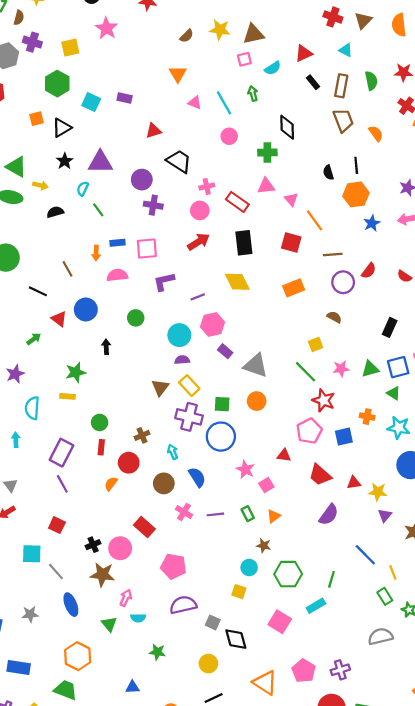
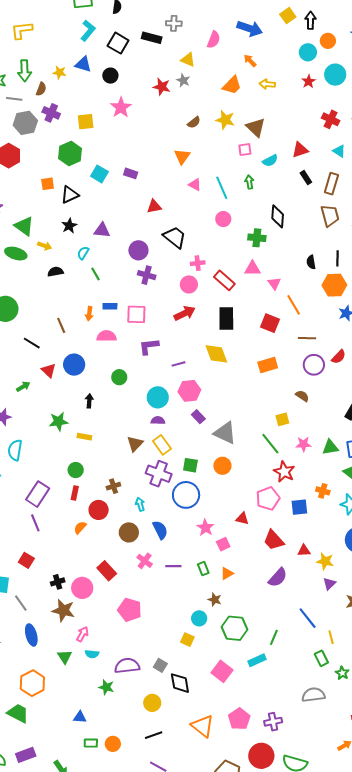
brown triangle: (253, 34) -> (256, 127), turned 50
purple triangle: (100, 162) -> (102, 230), size x0.7
yellow rectangle: (68, 396) -> (84, 437), moved
purple semicircle: (183, 605) -> (127, 666), moved

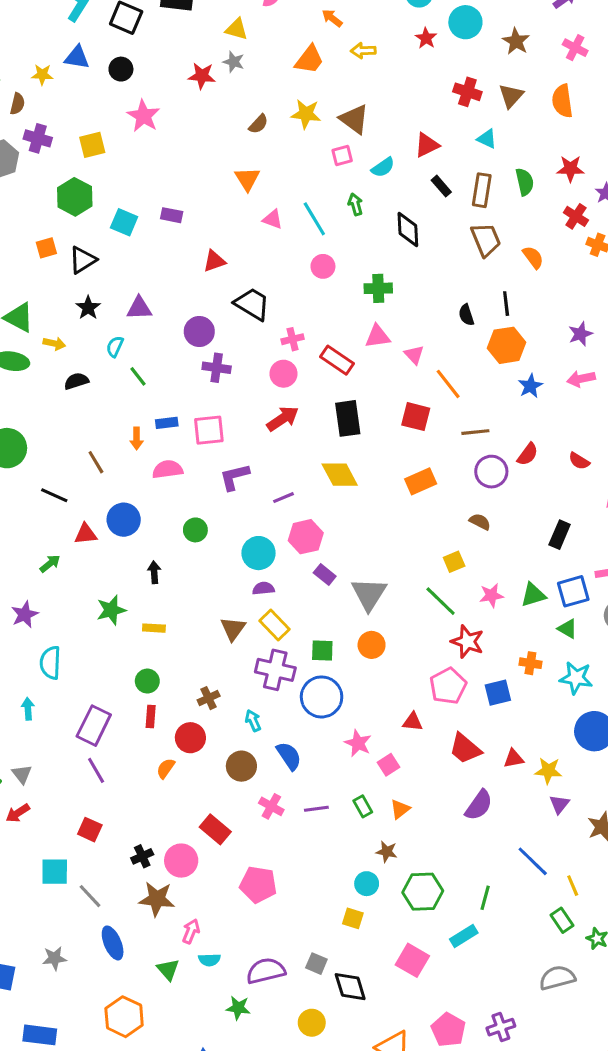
black diamond: (278, 216) -> (408, 230), moved
red triangle: (49, 371) -> (86, 534), turned -42
gray triangle: (225, 433) -> (369, 594), turned 45

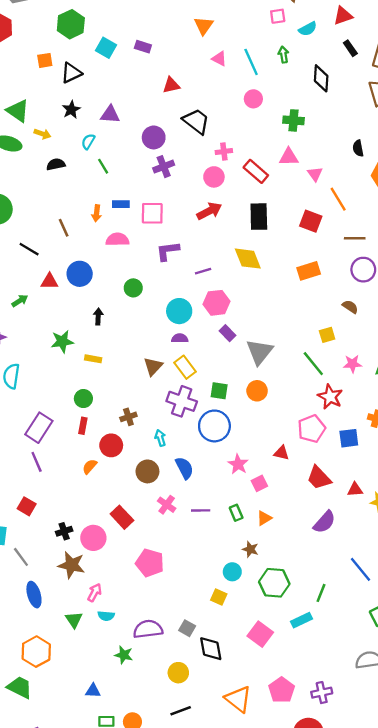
purple cross: (217, 368) -> (164, 167), turned -36

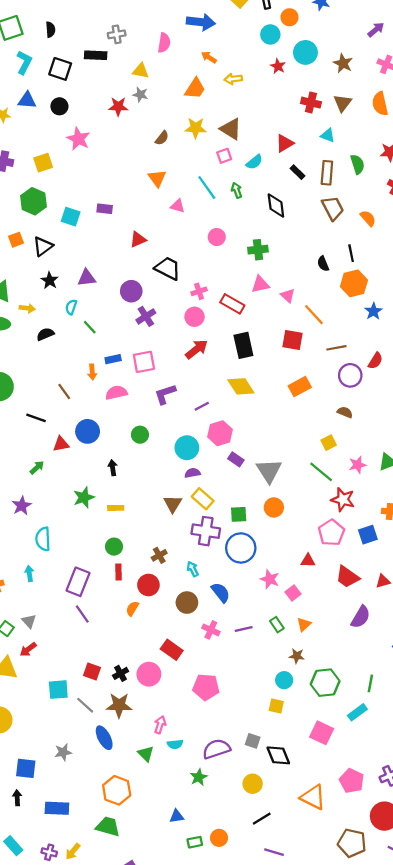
cyan line: (251, 62) -> (207, 187), moved
red square: (27, 506) -> (92, 672), moved
brown star: (71, 565) -> (119, 705), moved
green star: (124, 655) -> (199, 777), turned -30

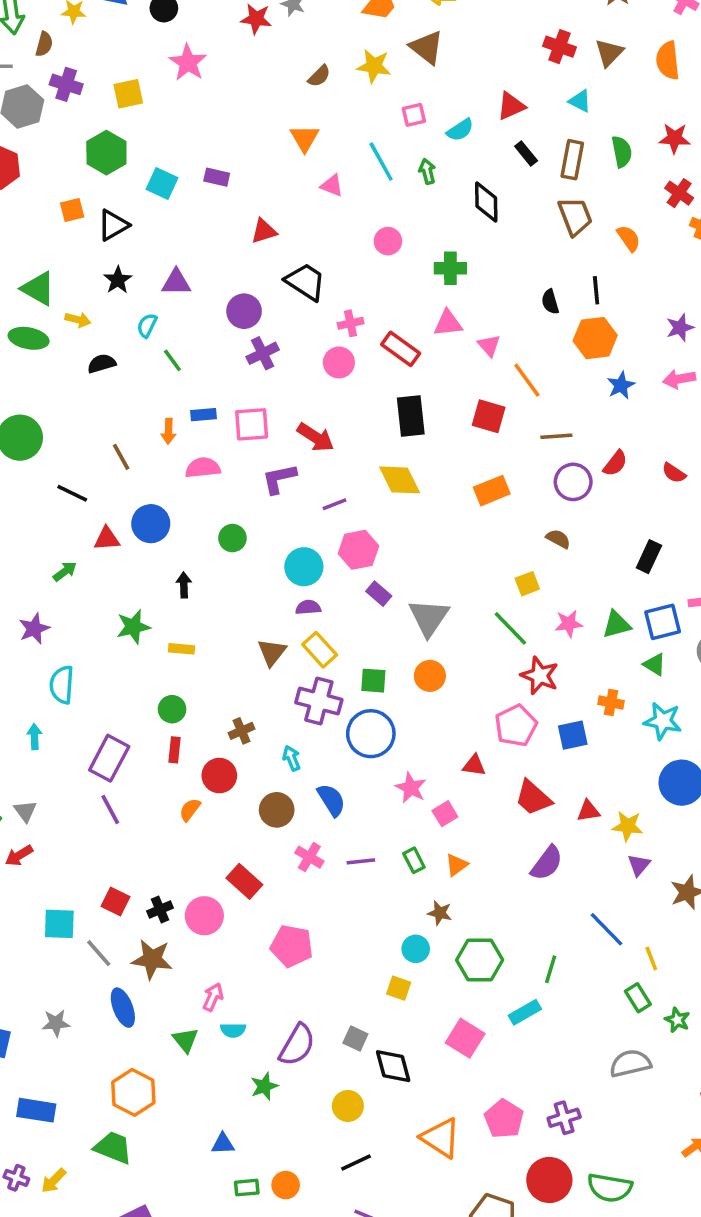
brown triangle: (231, 129) -> (427, 47), moved
red arrow: (197, 349) -> (316, 437), moved, turned 65
purple semicircle: (216, 749) -> (297, 1045), turned 132

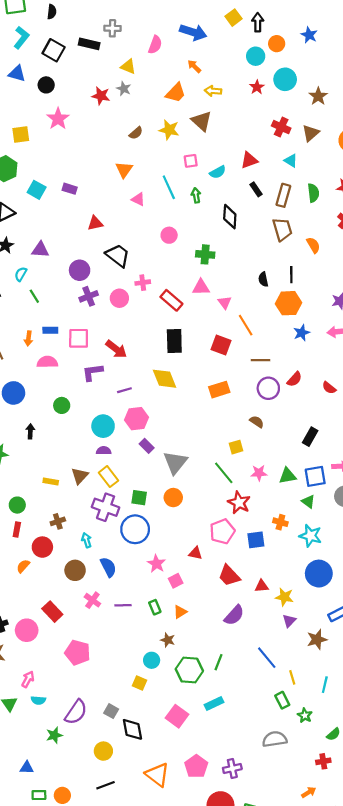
pink circle: (339, 362) -> (119, 298), moved
yellow rectangle: (181, 649) -> (51, 482), moved
green line: (551, 969) -> (219, 662), moved

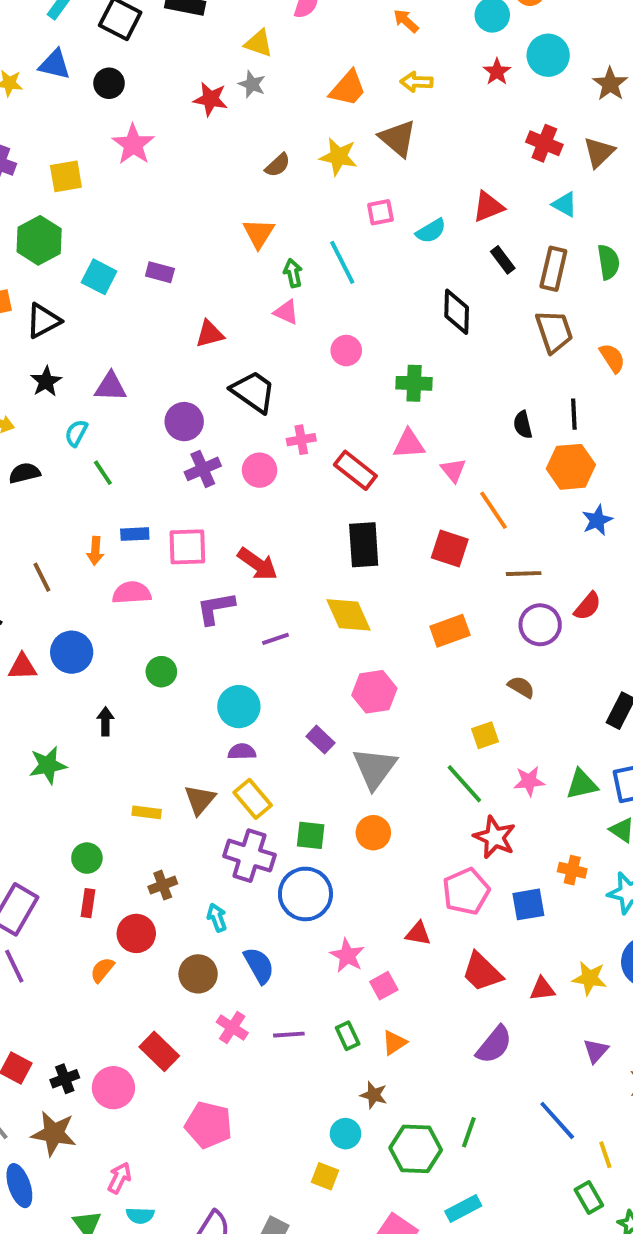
orange arrow: (194, 66) -> (406, 21), moved
green arrow: (196, 195) -> (293, 273), moved
pink triangle: (138, 199) -> (286, 312), moved
pink hexagon: (137, 419) -> (374, 692), moved
yellow star: (284, 597) -> (590, 978), moved

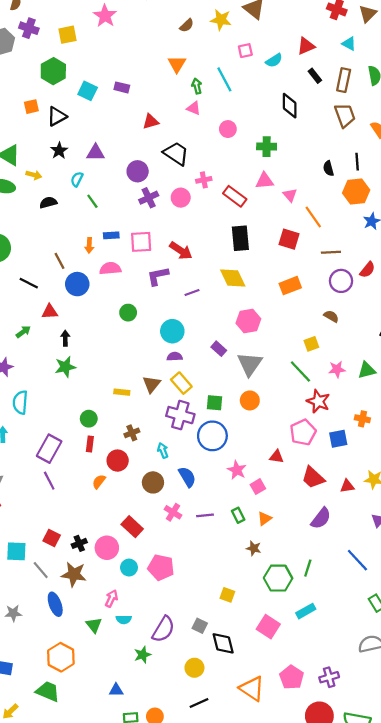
blue circle: (72, 652) -> (77, 284), moved
black arrow: (105, 721) -> (65, 338), moved
cyan circle: (345, 1134) -> (129, 568), moved

